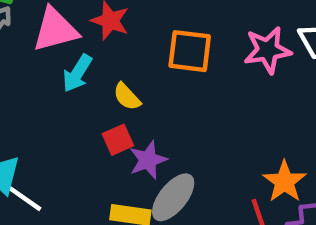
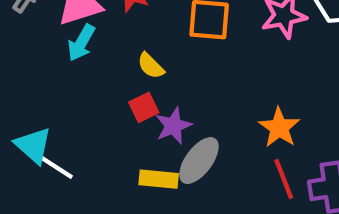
cyan arrow: (77, 73) -> (81, 43), moved
orange star: (284, 182) -> (279, 128), moved

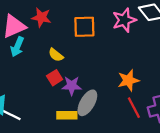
purple star: (173, 126) -> (72, 86), turned 30
orange star: (279, 128) -> (128, 80), turned 30

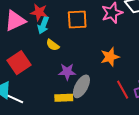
cyan arrow: (17, 47) -> (43, 25), moved
red square: (55, 78) -> (19, 63), moved, size x1.6
orange star: (128, 80) -> (110, 57), moved

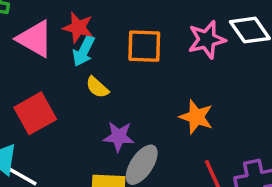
pink triangle: (15, 21) -> (35, 39), turned 50
orange star: (110, 57) -> (196, 117), turned 30

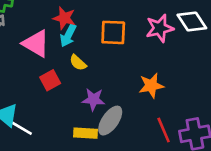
pink triangle: (35, 39) -> (36, 44), moved
red square: (35, 113) -> (50, 80), moved, size x0.7
orange star: (196, 117) -> (151, 86), turned -30

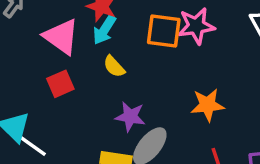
pink star: (160, 28) -> (196, 26), moved
red square: (50, 80) -> (60, 84), moved

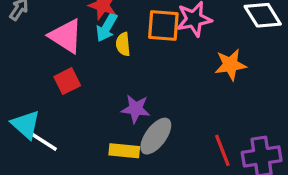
yellow semicircle: (114, 66) -> (123, 44), moved, turned 40
orange star: (208, 105) -> (230, 65), moved

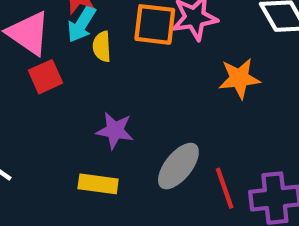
red square: (67, 81) -> (45, 77), moved
gray ellipse: (156, 136) -> (178, 166), moved

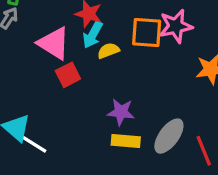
yellow semicircle: (102, 47) -> (108, 51), turned 75
yellow rectangle: (98, 184) -> (126, 141), moved

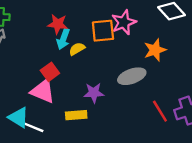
pink triangle: (54, 43) -> (43, 91), moved
gray ellipse: (169, 136) -> (132, 76), moved, turned 44
yellow rectangle: (126, 141) -> (76, 115), moved

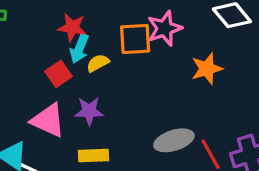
red square: (50, 72) -> (58, 74), moved
gray ellipse: (132, 76) -> (174, 140), moved
purple star: (94, 93) -> (89, 111), moved

